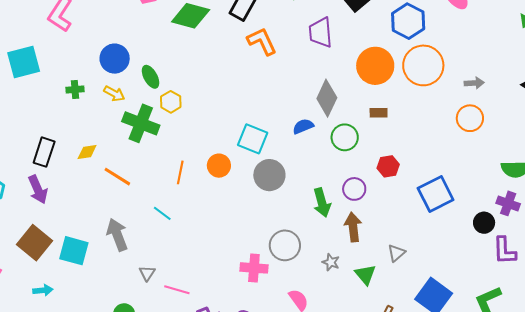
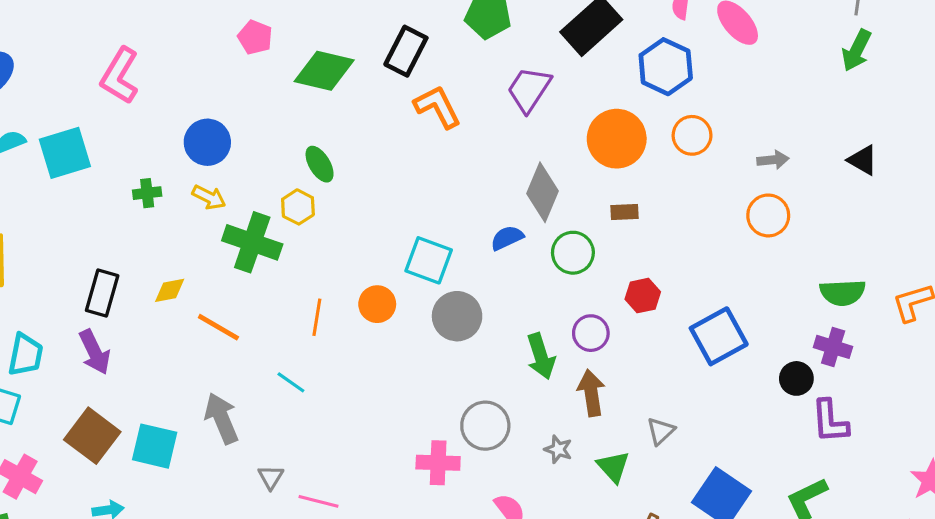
purple trapezoid: (321, 32) -> (529, 89), turned 40
orange circle: (423, 65) -> (692, 135), size x0.6
green ellipse: (151, 77) -> (320, 164), moved

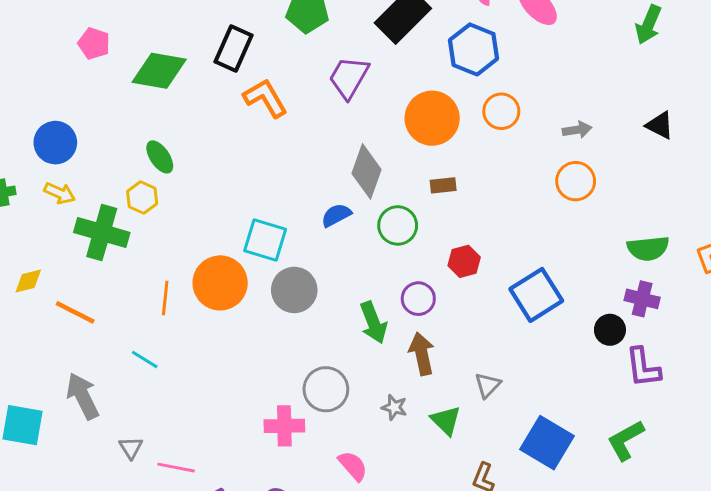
orange circle: (377, 304) -> (220, 283), size x1.6

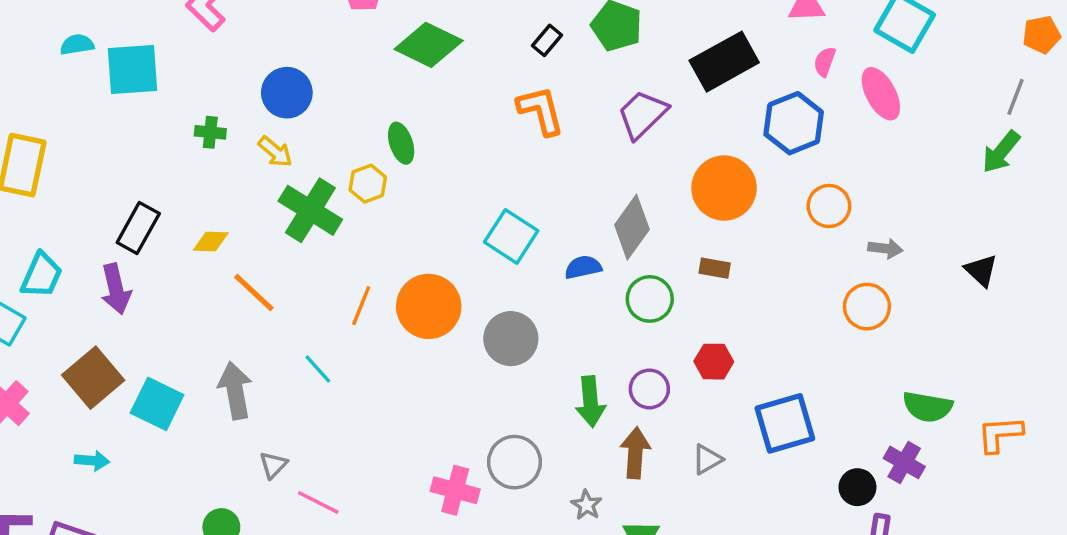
black rectangle: (234, 48) -> (547, 40), moved, size x0.6
orange circle: (501, 111) -> (829, 206), moved
cyan square: (265, 240) -> (511, 236), moved
gray triangle: (488, 385) -> (707, 459), moved

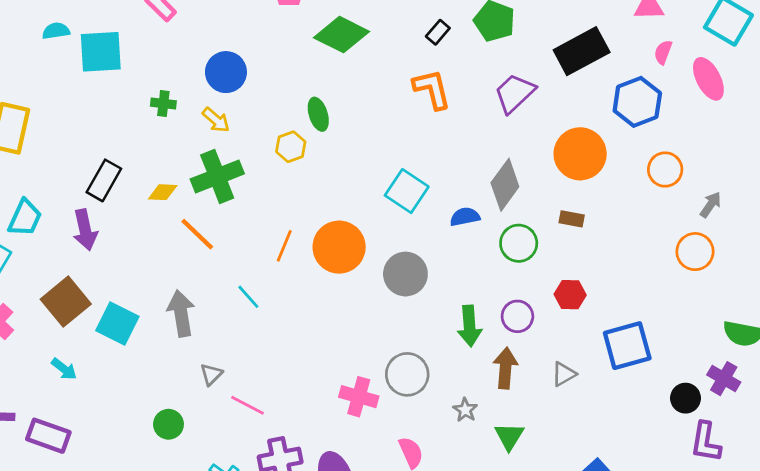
green cross: (310, 210) -> (217, 176), moved, turned 36
gray arrow: (885, 249) -> (711, 205), turned -64
cyan arrow: (92, 461) -> (64, 369), turned 32

